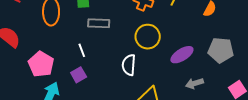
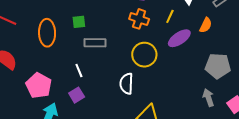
purple ellipse: (182, 55) -> (179, 38), moved
gray arrow: (194, 83) -> (208, 98), moved, turned 90

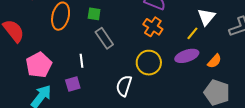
yellow line: (170, 16) -> (192, 33), moved
orange semicircle: (206, 25) -> (214, 61), moved
gray rectangle: (95, 43) -> (104, 38), turned 40

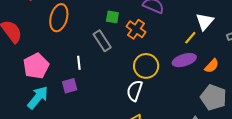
green square: (94, 14) -> (112, 17), moved
orange cross: (153, 27) -> (136, 29), moved
white semicircle: (124, 86) -> (135, 91), moved

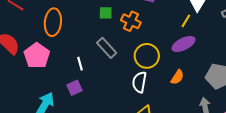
gray rectangle: (102, 41) -> (107, 48), moved
pink pentagon: (36, 66) -> (37, 56), moved
orange semicircle: (212, 66) -> (177, 77), moved

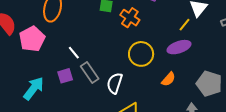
gray rectangle: (107, 48) -> (90, 72), moved
white line: (80, 64) -> (74, 53), turned -32
white semicircle: (139, 82) -> (115, 83), moved

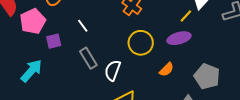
white line: (74, 53) -> (83, 26), moved
purple square: (65, 76) -> (54, 41), moved

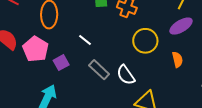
white semicircle: (113, 70) -> (126, 75), turned -40
orange semicircle: (167, 70) -> (177, 60), turned -42

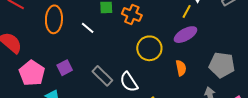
white line: (85, 40) -> (88, 28), moved
pink pentagon: (36, 49) -> (32, 73), moved

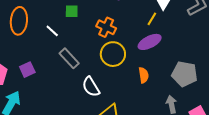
orange cross: (132, 15) -> (106, 27), moved
gray rectangle: (102, 76) -> (69, 58), moved

